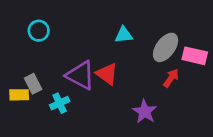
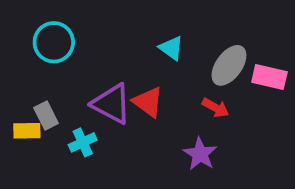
cyan circle: (39, 31) -> (54, 42), size x1.4
cyan triangle: (124, 35) -> (171, 48), turned 42
red arrow: (171, 78) -> (216, 108), moved, turned 84

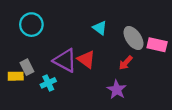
gray ellipse: (229, 65) -> (133, 38), turned -70
red arrow: (216, 108) -> (126, 63), turned 104

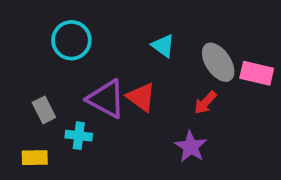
cyan circle: (31, 25) -> (71, 40), moved
yellow rectangle: (16, 76) -> (35, 158), moved
cyan cross: (48, 83) -> (79, 136), turned 32

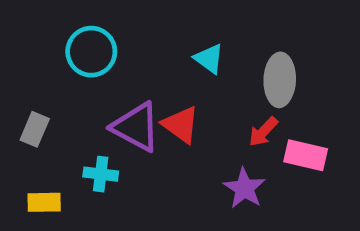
gray ellipse: (218, 62) -> (280, 80), turned 36
pink rectangle: (257, 73) -> (306, 155), moved
gray rectangle: (44, 110) -> (35, 129), moved, turned 50

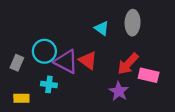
cyan circle: (91, 52) -> (44, 51), moved
gray ellipse: (280, 80) -> (133, 23), moved
red arrow: (263, 132) -> (128, 64), size x1.5

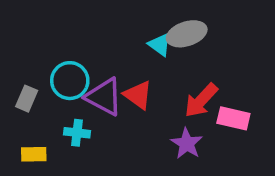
gray ellipse: (133, 23) -> (187, 34), moved, turned 70

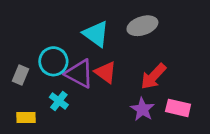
cyan triangle: (160, 45) -> (96, 34), moved, size x1.5
pink rectangle: (233, 118) -> (178, 108), moved
cyan cross: (77, 133) -> (59, 101), turned 30

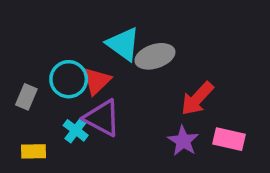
gray ellipse: (142, 26) -> (155, 56), moved
red triangle: (105, 72) -> (97, 81), moved, turned 40
purple triangle: (79, 74) -> (102, 118), moved

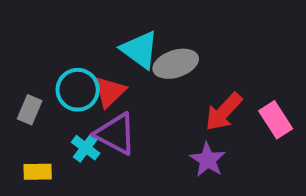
pink rectangle: (229, 139) -> (276, 120), moved, turned 44

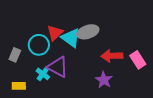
cyan triangle: (140, 50) -> (71, 38), moved
red triangle: (110, 92) -> (55, 33), moved
red arrow: (224, 112) -> (112, 56), turned 45

